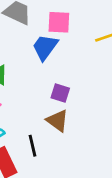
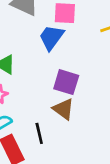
purple square: (60, 93) -> (66, 82), size x1.4

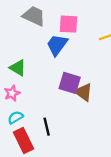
brown triangle: (63, 109) -> (83, 92), moved

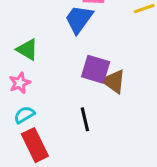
black line: (47, 127) -> (85, 119), moved

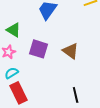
purple square: (96, 69) -> (39, 49), moved
black line: (85, 119) -> (76, 95), moved

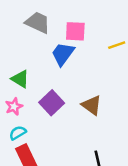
purple square: (39, 49) -> (52, 103), turned 30

